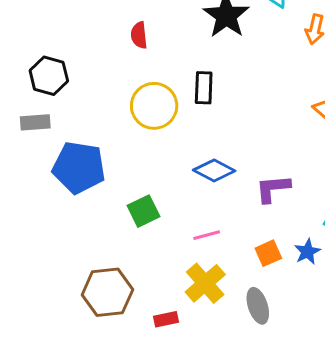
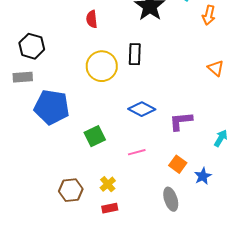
blue star: (307, 252) -> (203, 176), moved
orange square: (268, 253) -> (178, 164), turned -30
yellow cross: (205, 283) -> (108, 184), moved, size x0.6
brown hexagon: (107, 292) -> (71, 190), size x0.7

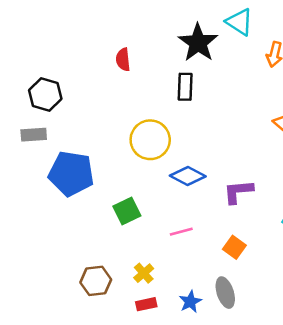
black rectangle: (135, 54) -> (185, 87), moved
yellow circle: (102, 66) -> (150, 140), moved
blue star: (203, 176) -> (190, 302), moved

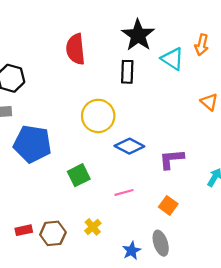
cyan triangle: (239, 22) -> (173, 59), moved
red semicircle: (123, 60) -> (76, 49), size x1.6
red rectangle: (146, 304) -> (24, 230), moved

